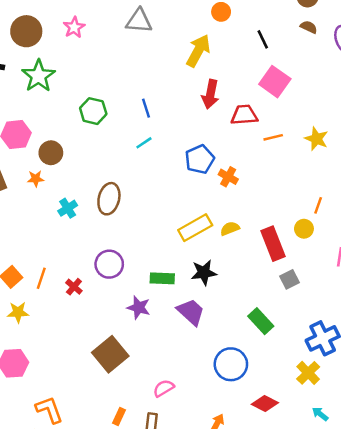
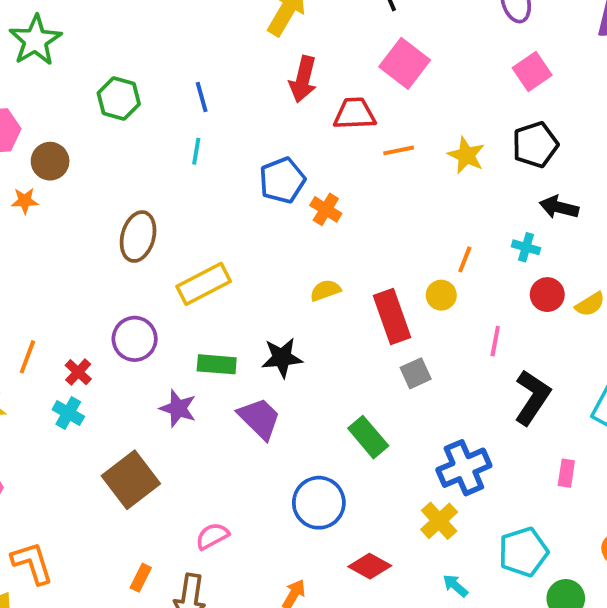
cyan line: (144, 143) -> (196, 151), turned -49
cyan cross: (68, 208) -> (68, 413), moved, turned -30
yellow rectangle: (195, 228) -> (204, 284), moved

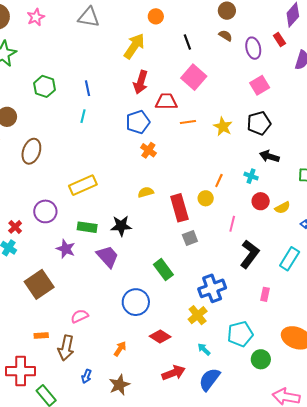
blue pentagon: (282, 180) -> (138, 122), moved
brown ellipse: (138, 237) -> (31, 151), moved
orange rectangle: (141, 578) -> (41, 335), turned 56

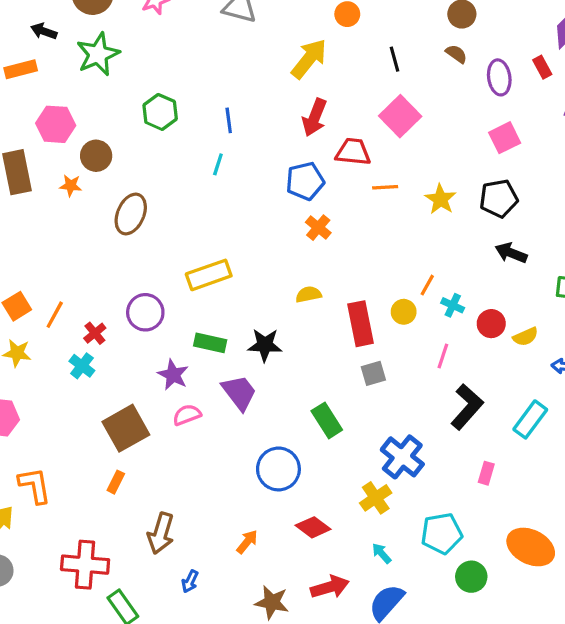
cyan cross: (251, 176) -> (453, 305), moved
blue cross: (212, 288) -> (402, 457), turned -36
pink semicircle: (80, 316) -> (187, 415), moved
orange rectangle: (41, 335) -> (116, 482), moved, turned -64
brown star: (119, 385) -> (272, 602), moved, turned 30

